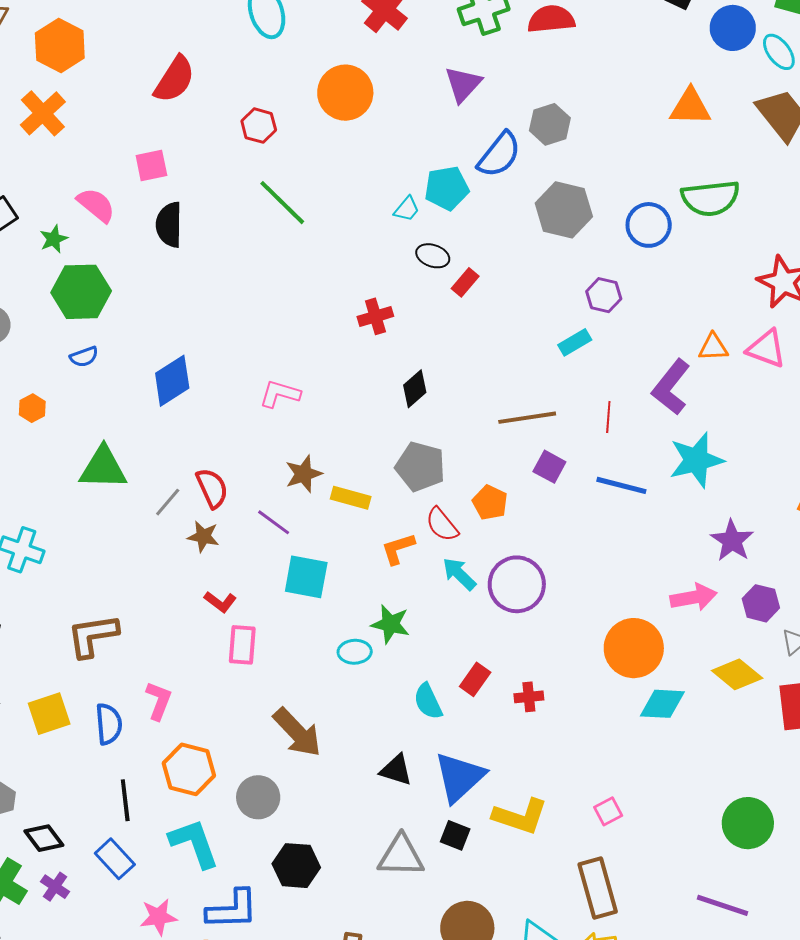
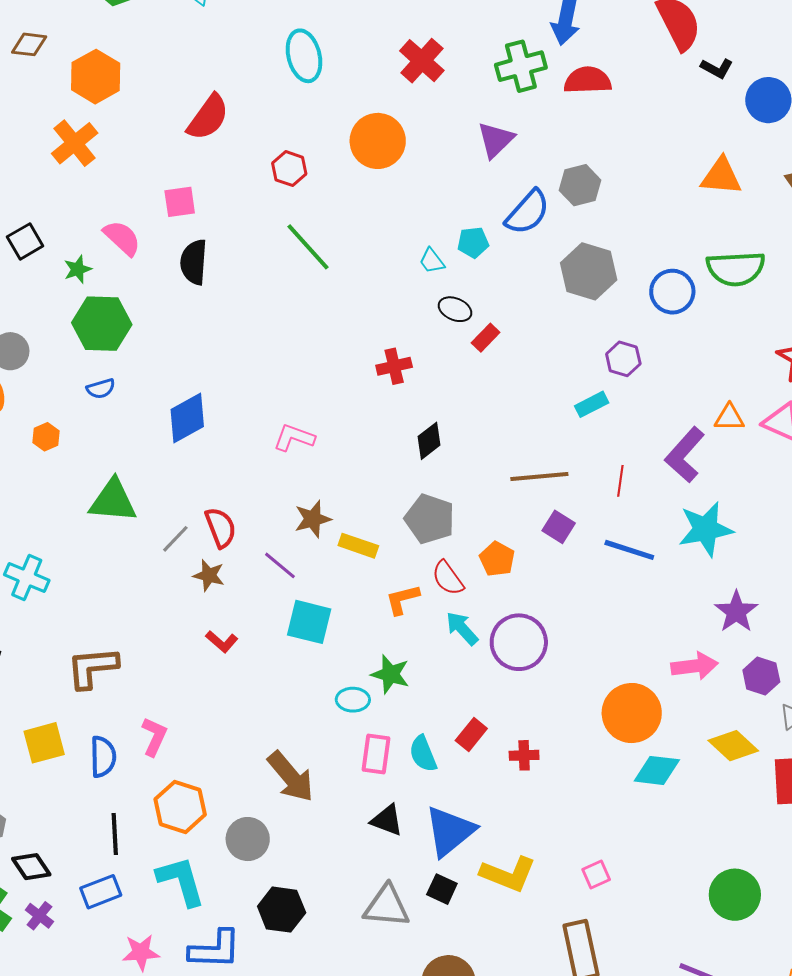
cyan pentagon: (447, 188) -> (473, 242), size x0.7
cyan trapezoid: (407, 209) -> (432, 261), turned 100
pink rectangle: (242, 645) -> (376, 754), moved
blue rectangle: (115, 859) -> (101, 892), turned -72

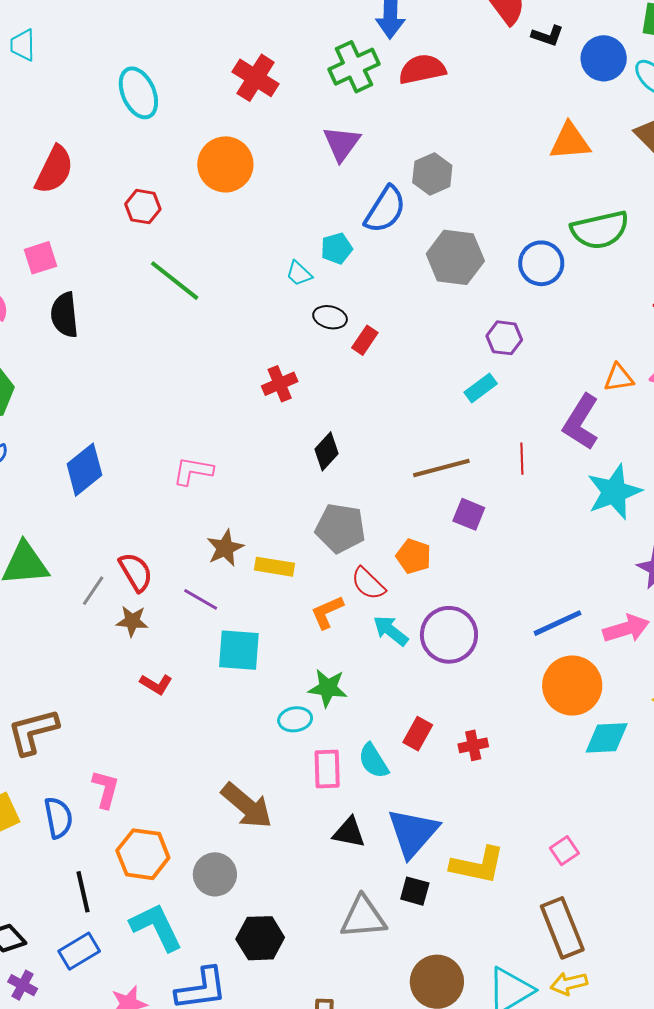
blue line: (629, 550) -> (557, 623), moved, turned -33

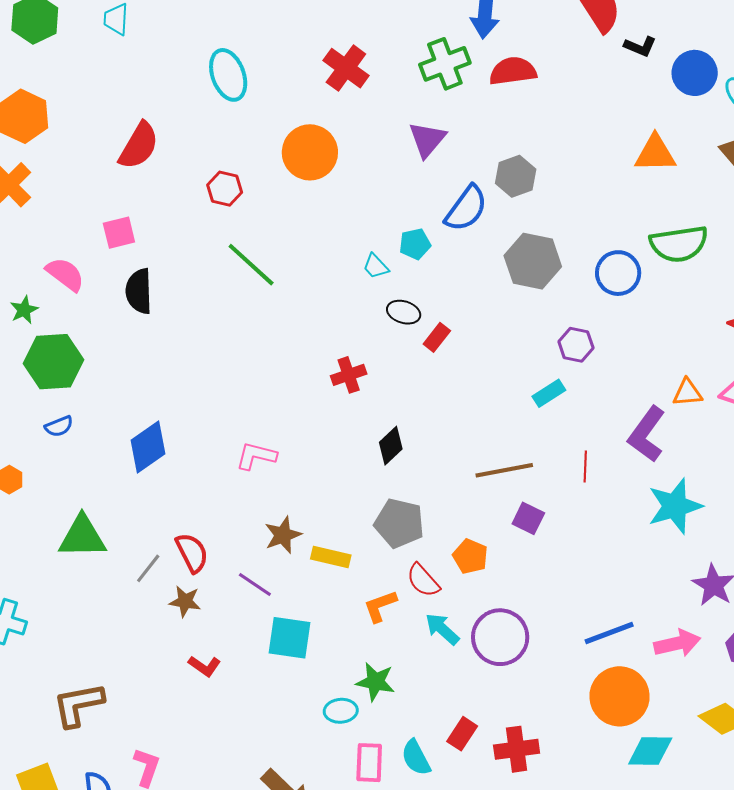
red cross: (473, 745) -> (517, 749), size x1.5

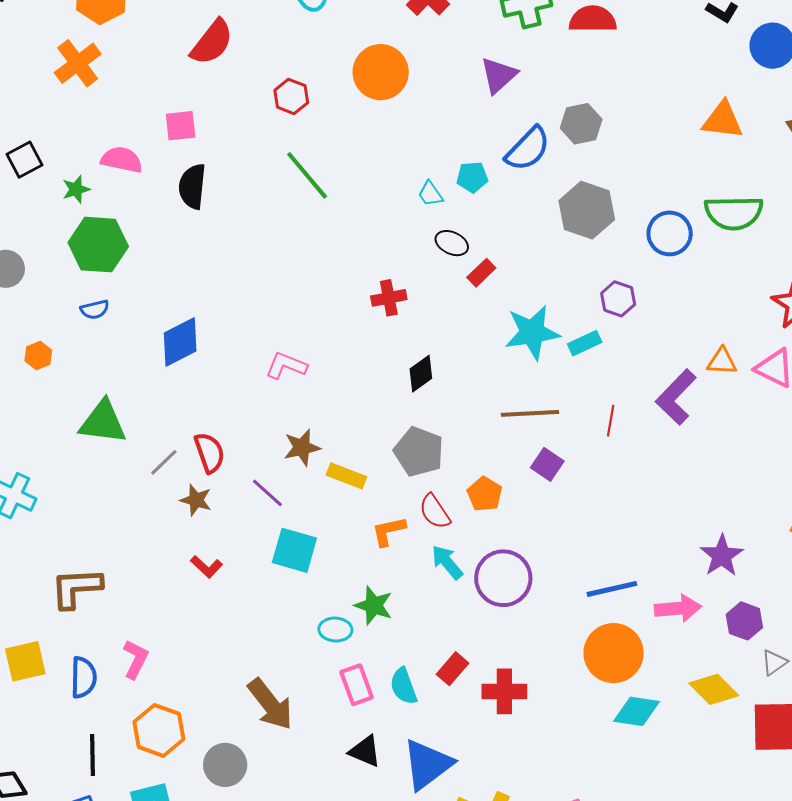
pink semicircle: (65, 274) -> (122, 160), turned -33
cyan star: (675, 506) -> (532, 332), moved
pink rectangle: (369, 763) -> (357, 685), turned -30

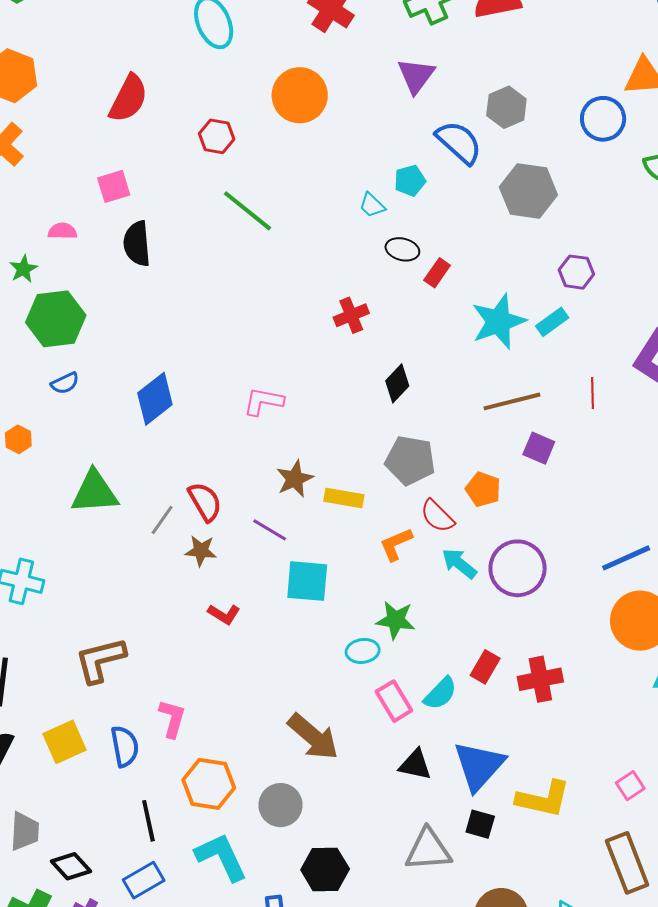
blue semicircle: (528, 149) -> (459, 142), turned -81
pink semicircle: (122, 160) -> (62, 231), size x0.7
blue circle: (670, 233) -> (603, 119), moved
cyan semicircle: (404, 686) -> (440, 693), turned -105

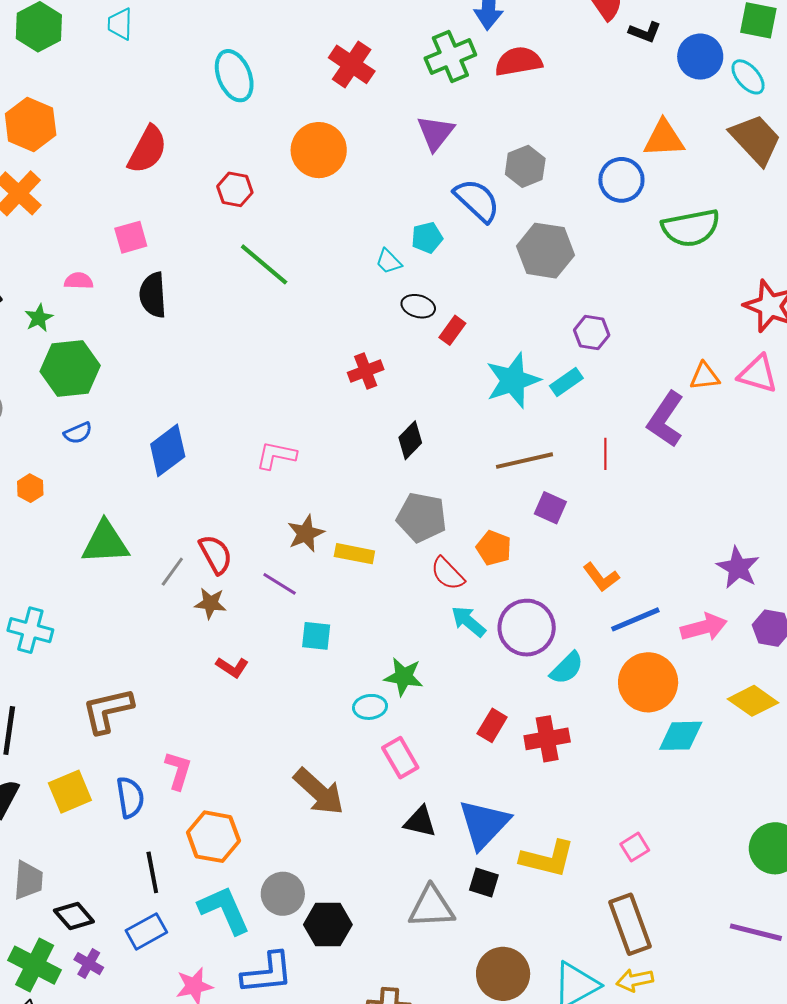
orange L-shape: (396, 544) -> (601, 577), moved, turned -105
cyan square: (307, 581) -> (316, 636), size x0.7
cyan semicircle: (440, 693) -> (567, 668), moved
gray circle: (281, 805) -> (283, 894), moved

